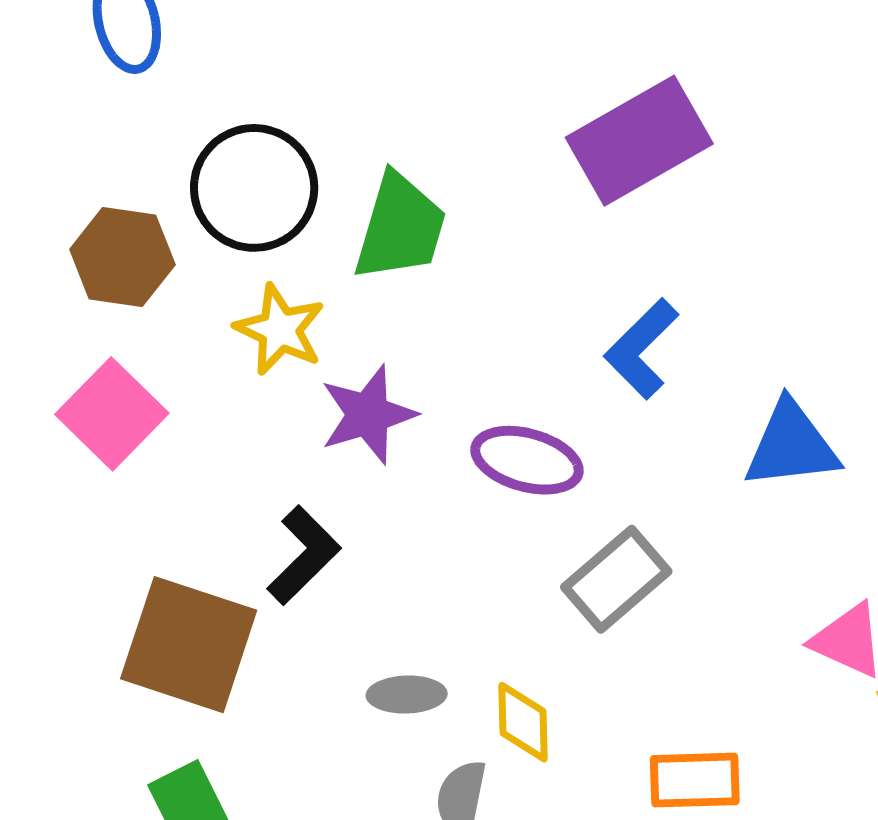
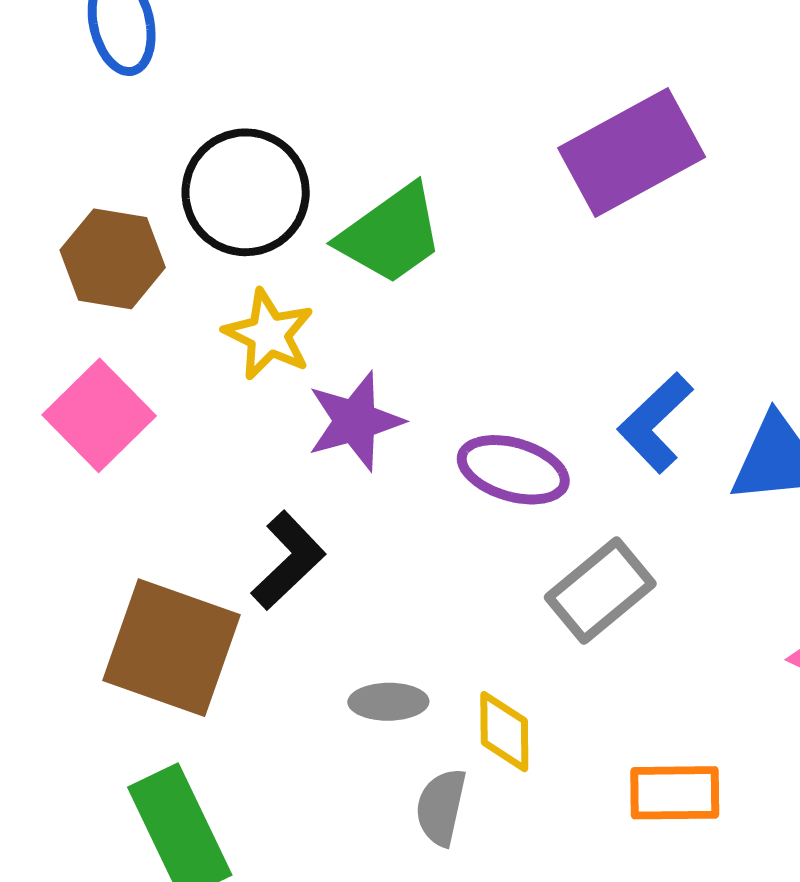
green trapezoid: (400, 227) -> (391, 234), turned 37
blue L-shape: (642, 349) -> (655, 423), moved

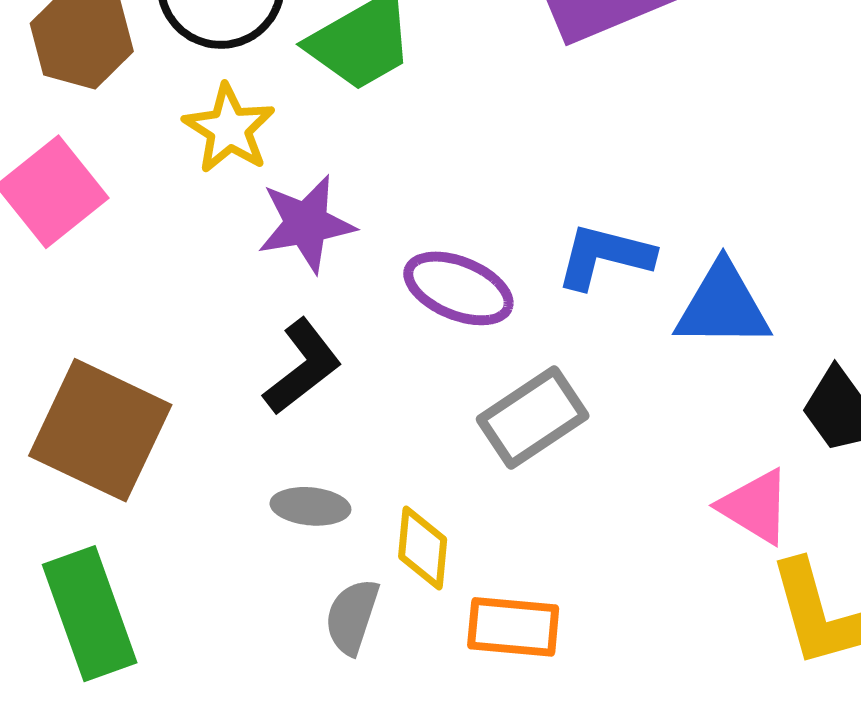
blue L-shape: (655, 423) -> (605, 256), turned 52
black L-shape: (288, 560) -> (303, 367), moved
orange rectangle: (675, 793) -> (513, 627), moved

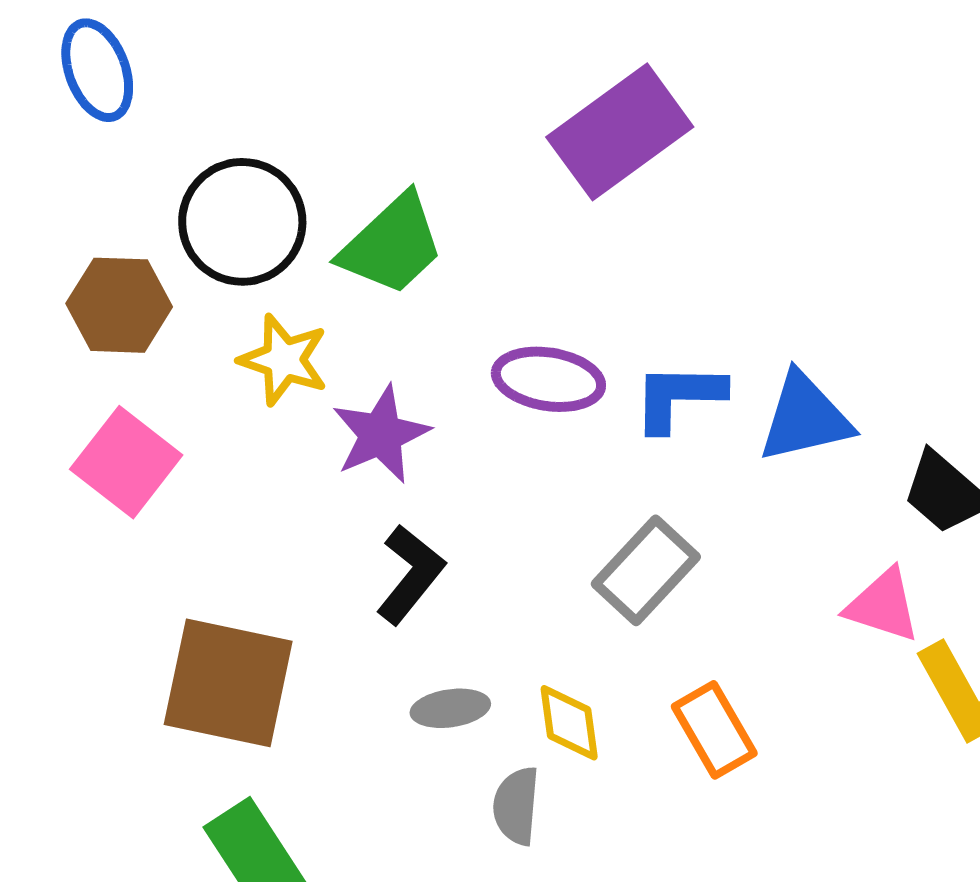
purple ellipse: (458, 288) -> (548, 379), moved
orange rectangle: (513, 627) -> (714, 730), moved, turned 68

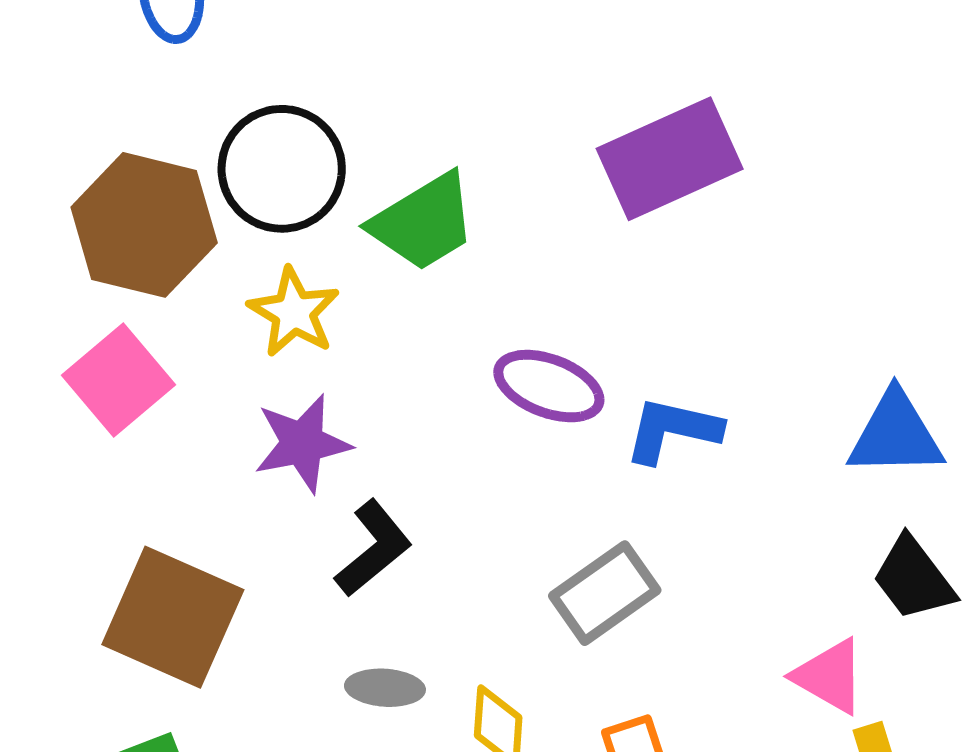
brown hexagon: (119, 305) -> (144, 225), size x1.4
blue triangle: (805, 418) -> (896, 434), moved
purple star: (381, 434) -> (302, 443), moved

